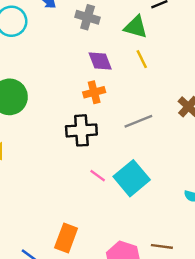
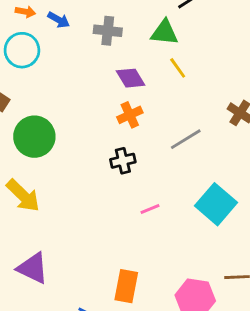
black cross: (81, 130) -> (123, 161), size x0.7
pink line: (98, 176) -> (150, 209), turned -49
cyan square: (132, 178) -> (216, 204), moved

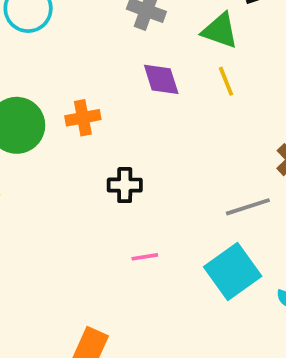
orange cross: (130, 115) -> (83, 118), moved
gray line: (186, 139) -> (248, 207), moved

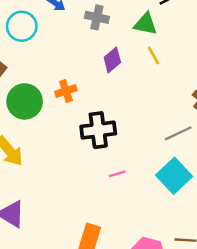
purple diamond: (161, 79) -> (112, 60), turned 75
black cross: (125, 185) -> (98, 130), size x1.6

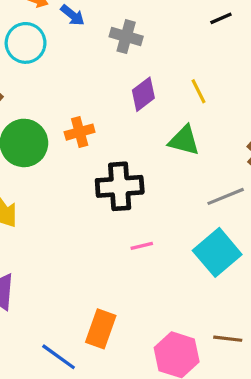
green triangle: (145, 24) -> (184, 140), moved

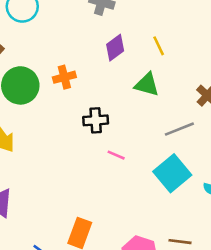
black cross: (120, 186) -> (96, 120), size x0.7
pink line: (142, 246) -> (116, 155), moved, turned 36

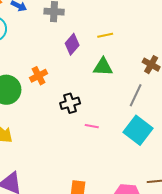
yellow line: (159, 46) -> (105, 35), turned -63
gray line: (179, 129) -> (136, 95), turned -30

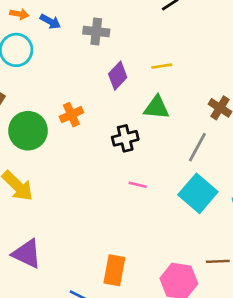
black cross: (70, 103) -> (125, 138), moved

